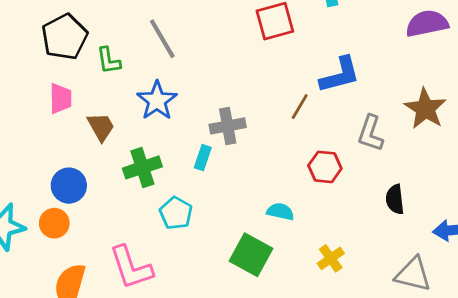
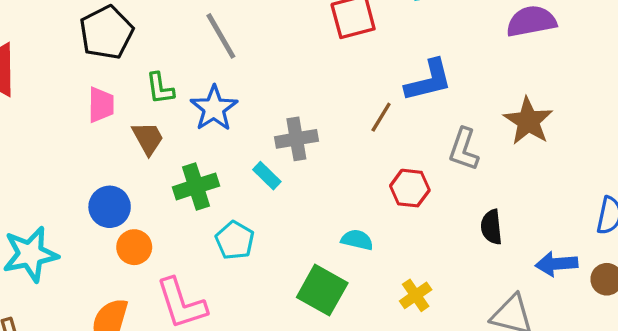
green L-shape: (109, 61) -> (160, 88), moved
cyan rectangle: (203, 158) -> (267, 176), turned -65
orange circle: (54, 223) -> (134, 247), moved

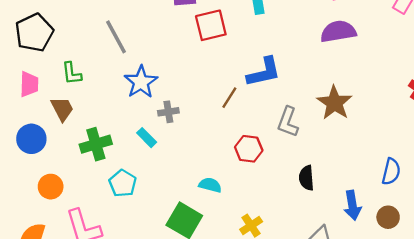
blue star: (214, 108) -> (141, 82), moved
gray cross: (296, 139) -> (168, 112), size x0.7
blue circle: (110, 207) -> (31, 139), moved
blue arrow: (557, 264) -> (352, 205), turned -96

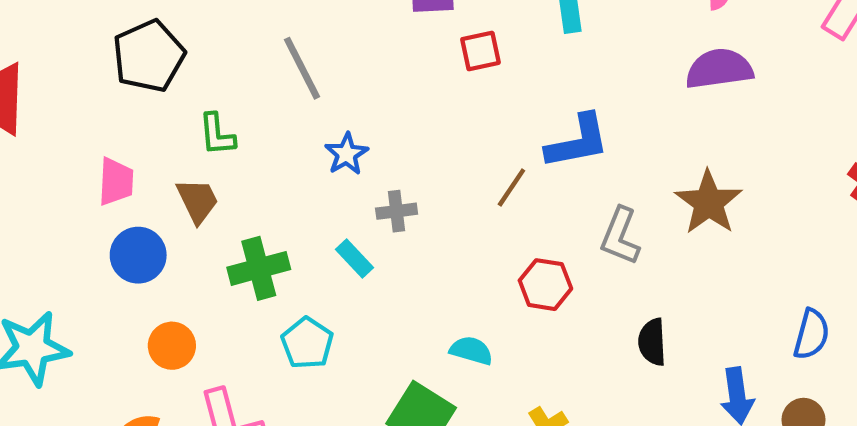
red square: (211, 25) -> (480, 51), size x0.7
blue star: (141, 82) -> (346, 154), size x0.7
pink trapezoid: (29, 84) -> (116, 182), moved

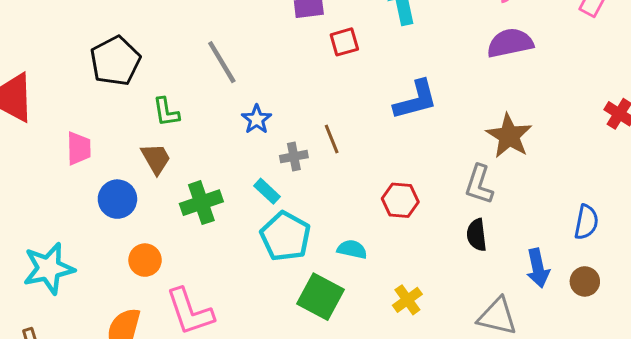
pink trapezoid: (116, 182) -> (79, 148), moved
brown line: (511, 187) -> (332, 139), moved, turned -52
gray L-shape: (620, 236) -> (479, 185), moved
cyan pentagon: (307, 343) -> (285, 236), moved, size x1.4

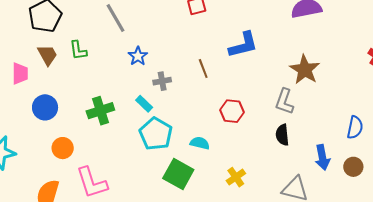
brown line: (332, 139) -> (203, 68), moved
brown trapezoid: (156, 159) -> (47, 55), moved

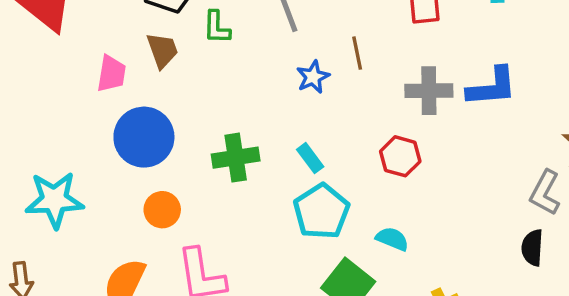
green L-shape: (78, 50) -> (217, 27), moved
brown line: (203, 68) -> (357, 53), moved
gray cross: (162, 81) -> (429, 91), moved, size x1.5
blue circle: (45, 107) -> (144, 137), size x1.4
red hexagon: (232, 111) -> (400, 156), moved

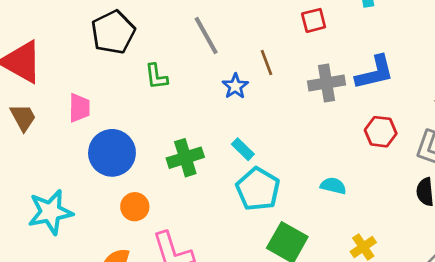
green L-shape: (217, 27) -> (156, 76), moved
brown trapezoid: (162, 50) -> (23, 117), moved
red hexagon: (400, 156) -> (381, 132), moved
cyan semicircle: (392, 239) -> (333, 186), moved

